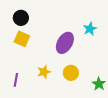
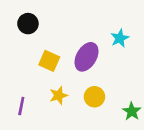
yellow square: (22, 39) -> (49, 61), moved

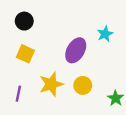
yellow square: (49, 61) -> (25, 54), moved
yellow star: (59, 95) -> (51, 84), size x1.5

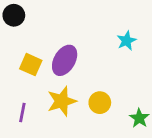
black circle: (24, 21) -> (14, 15), moved
purple ellipse: (76, 50) -> (65, 60), moved

